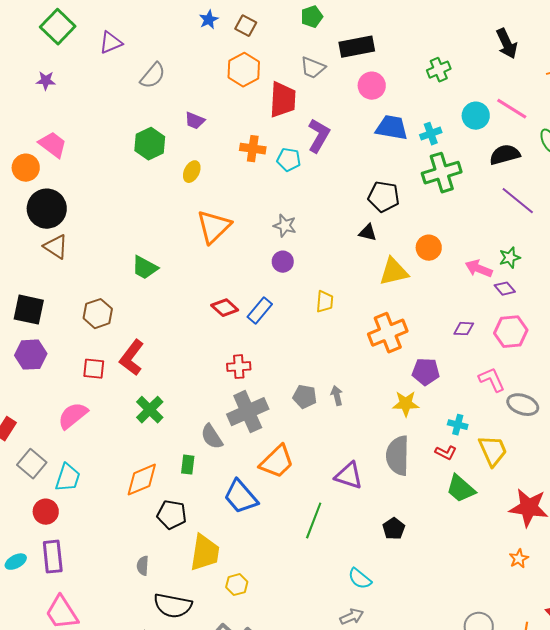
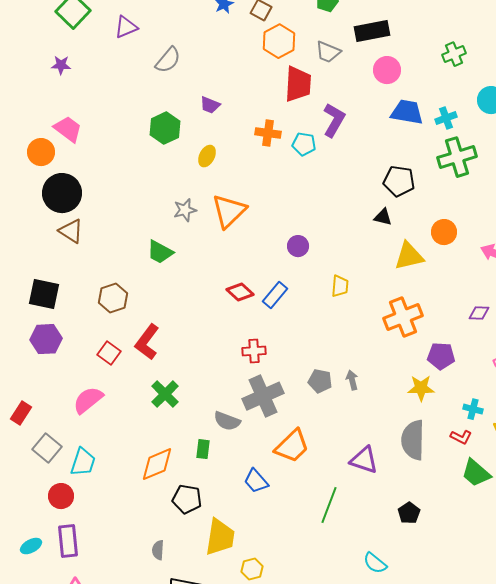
orange hexagon: (244, 70) -> (279, 41), moved
gray star: (285, 226) -> (185, 210), moved, turned -30
red square: (94, 369) -> (109, 353), turned 30
gray semicircle: (212, 437) -> (227, 421), turned -36
blue trapezoid: (241, 497) -> (256, 481), size x0.7

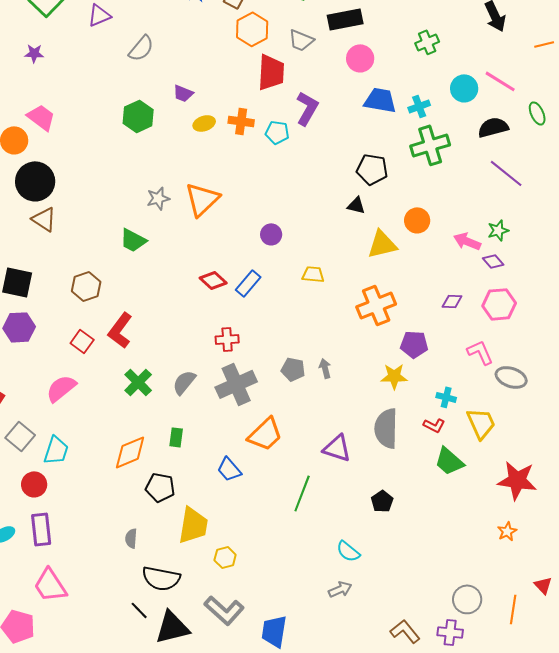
yellow ellipse: (207, 156) -> (204, 123), moved, turned 45
yellow trapezoid: (340, 286) -> (313, 274), turned -90
gray semicircle: (227, 421) -> (184, 382), moved, turned 108

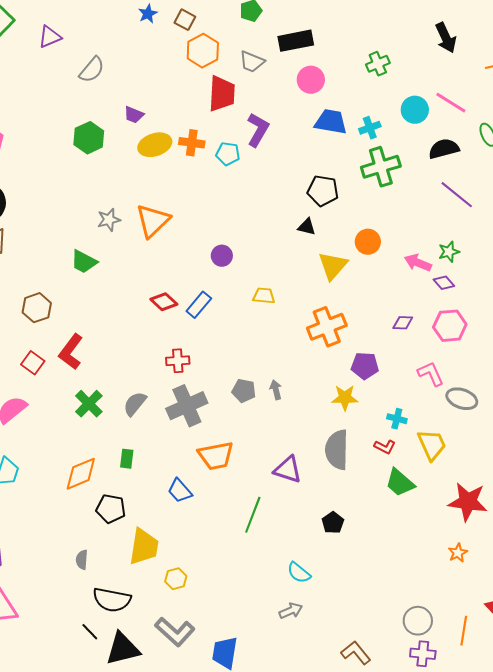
yellow ellipse: (204, 123) -> (155, 145), size x1.5
yellow triangle: (382, 244) -> (333, 266), turned -36
orange trapezoid: (265, 434) -> (216, 456), turned 33
purple cross: (450, 632) -> (423, 654), moved

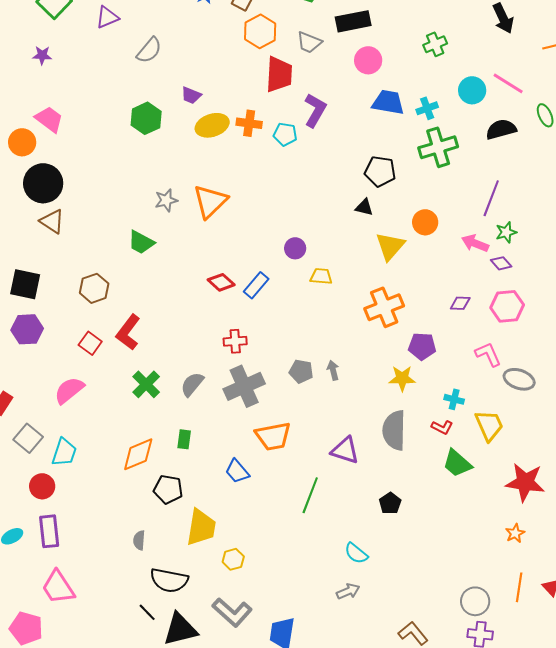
purple line: (457, 195) -> (491, 198), moved, turned 72
purple circle: (222, 256) -> (295, 248), moved
orange line: (464, 631) -> (519, 587), moved

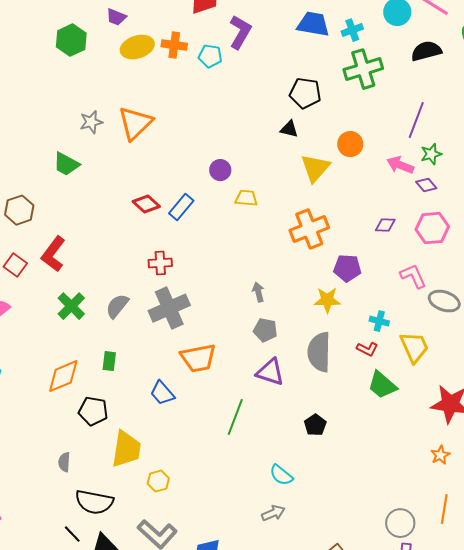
gray pentagon: (301, 371) -> (265, 330), moved

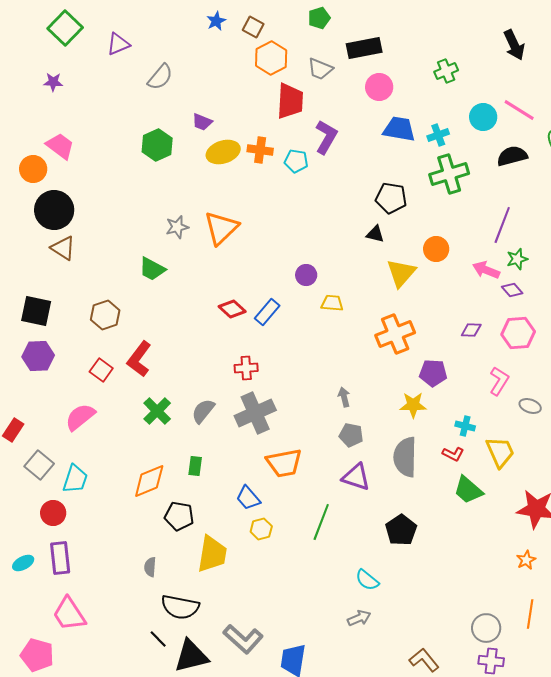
pink L-shape: (413, 276) -> (499, 381), turned 56
gray ellipse: (444, 301) -> (530, 406), size x0.7
black pentagon: (315, 425) -> (401, 530), size x1.4
yellow hexagon: (158, 481) -> (261, 529), moved

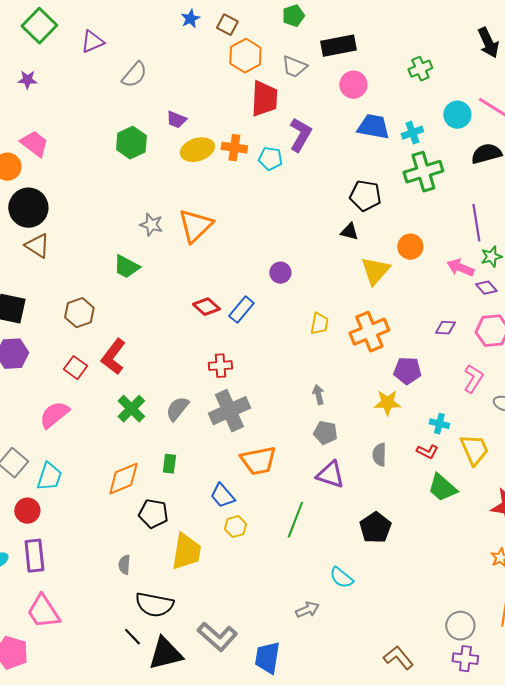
purple line: (502, 225) -> (476, 223), turned -30
gray star: (177, 227) -> (151, 225), turned 30
yellow trapezoid: (332, 303) -> (319, 324), moved, turned 95
gray semicircle: (405, 457) -> (379, 455), size x0.6
gray arrow: (359, 618) -> (307, 610), moved

